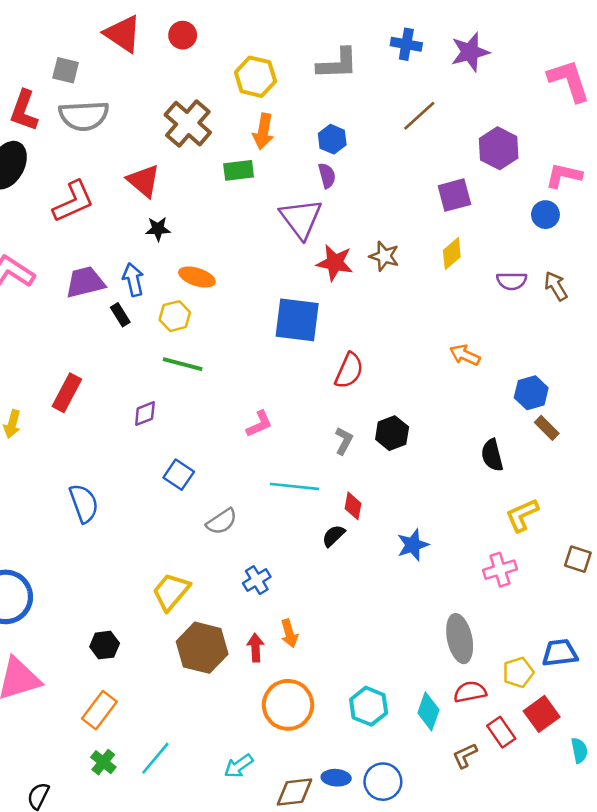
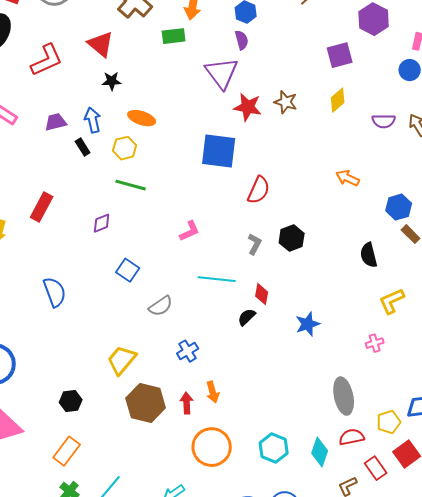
purple trapezoid: (85, 282) -> (56, 122), size x0.7
pink cross: (500, 570) -> (375, 343), size x0.7

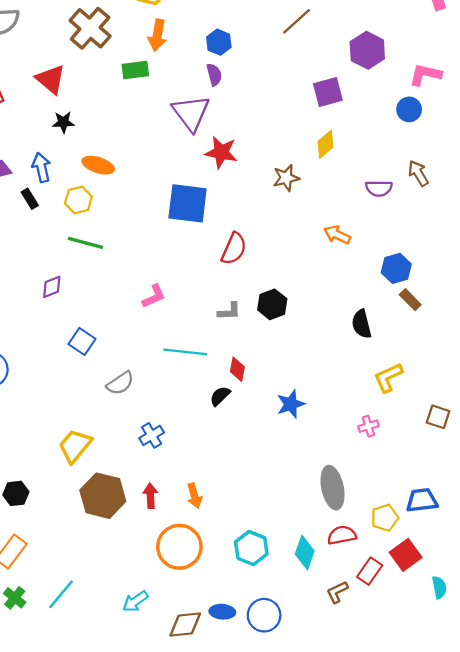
brown star: (286, 102) -> (286, 178), moved, turned -30
purple semicircle: (384, 121) -> (379, 188), moved
gray L-shape: (255, 244) -> (229, 311), turned 60
orange arrow: (213, 392) -> (194, 496), moved
red rectangle: (376, 468) -> (370, 571), turned 70

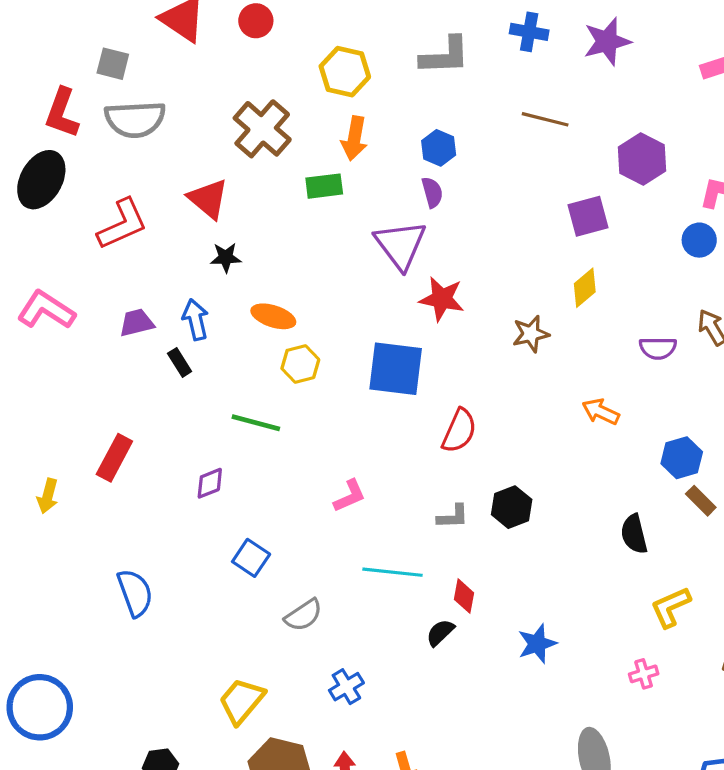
brown line: (297, 21) -> (545, 119), turned 56
yellow hexagon: (78, 200) -> (300, 364), moved

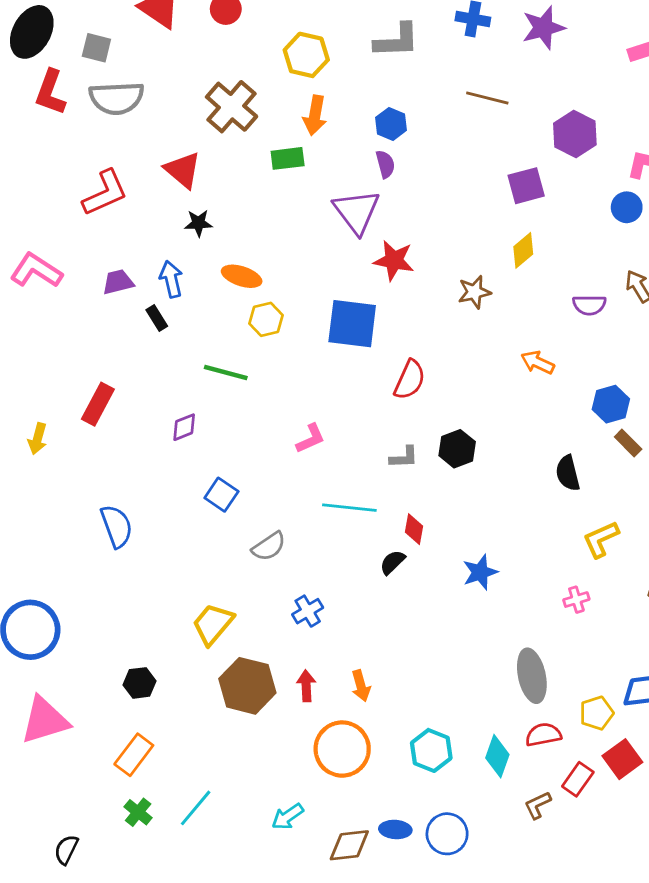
black ellipse: (41, 180) -> (32, 32), moved

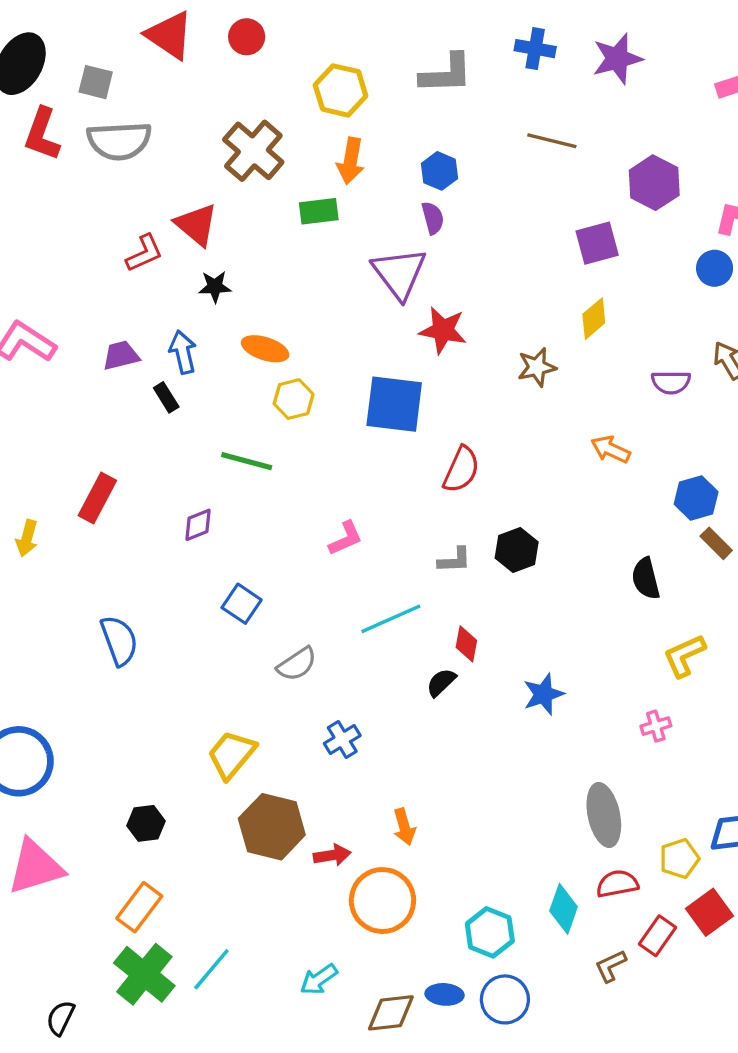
red L-shape: (105, 193) -> (144, 253), moved, size x0.7
cyan line: (349, 508) -> (391, 619), turned -30
red arrow: (306, 686) -> (332, 855), moved, turned 84
cyan hexagon: (431, 750) -> (490, 932), moved
green cross: (138, 812) -> (144, 974), size x1.8

